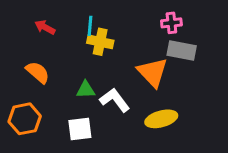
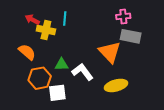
yellow cross: (100, 42) -> (46, 30), moved
orange hexagon: (25, 119) -> (40, 78), moved

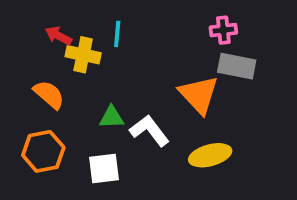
orange hexagon: (40, 78) -> (43, 151), moved

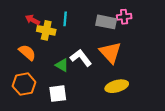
gray rectangle: (237, 66) -> (106, 22), moved
green triangle: (112, 117) -> (62, 65), turned 32
white L-shape: (149, 131) -> (81, 58), moved

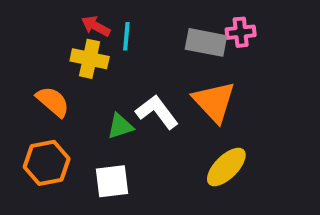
red arrow: (33, 20) -> (96, 26), moved
green triangle: (62, 65) -> (120, 126), turned -48
yellow ellipse: (117, 86) -> (226, 167), turned -30

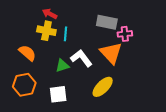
pink cross: (241, 32) -> (125, 34), moved
cyan line: (126, 36) -> (66, 34), moved
yellow ellipse: (226, 167) -> (103, 87), moved

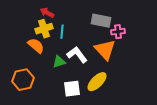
yellow cross: (46, 31) -> (44, 29), turned -30
orange semicircle: (27, 53) -> (36, 46), moved
white square: (58, 94) -> (72, 89), moved

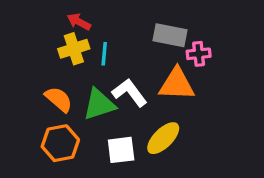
orange semicircle: (36, 46) -> (59, 99), moved
orange triangle: (105, 50) -> (177, 84), turned -45
green triangle: (59, 62) -> (99, 104), size x1.5
orange hexagon: (23, 80) -> (60, 143), moved

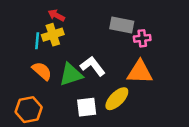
cyan line: (104, 54) -> (37, 41), moved
orange triangle: (177, 84) -> (140, 72), moved
orange hexagon: (60, 143) -> (29, 110), moved

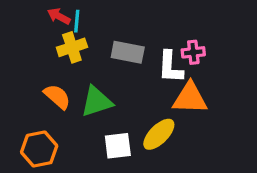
red arrow: (56, 15) -> (59, 16), moved
gray rectangle: (122, 25) -> (128, 52), moved
cyan line: (37, 41) -> (77, 21), moved
white L-shape: (93, 66) -> (170, 67), moved, turned -140

